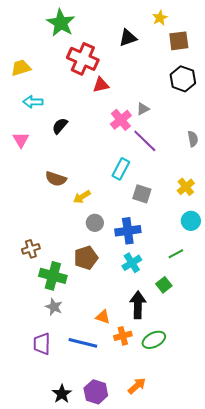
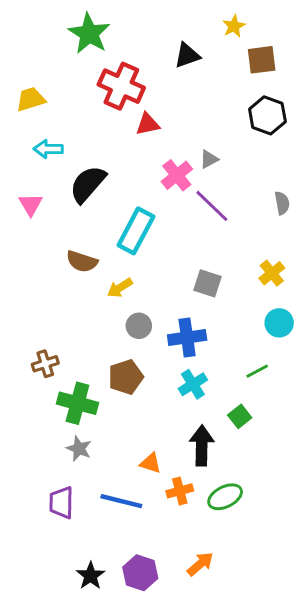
black semicircle: (60, 126) -> (88, 184), size x1.6
cyan rectangle: (121, 169) -> (136, 231), moved, size x1.4

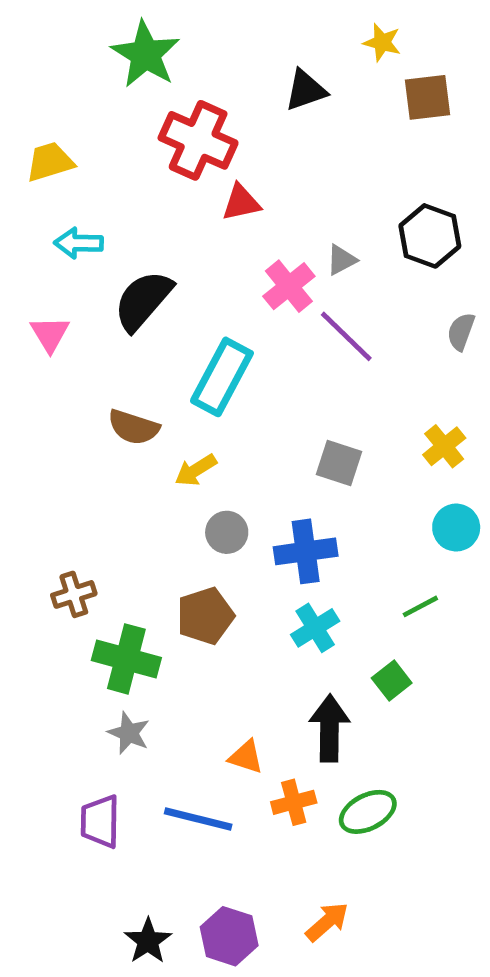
yellow star: (234, 26) -> (382, 42), turned -30
black hexagon: (267, 115) -> (430, 236), moved
gray semicircle: (282, 203) -> (461, 332), turned -150

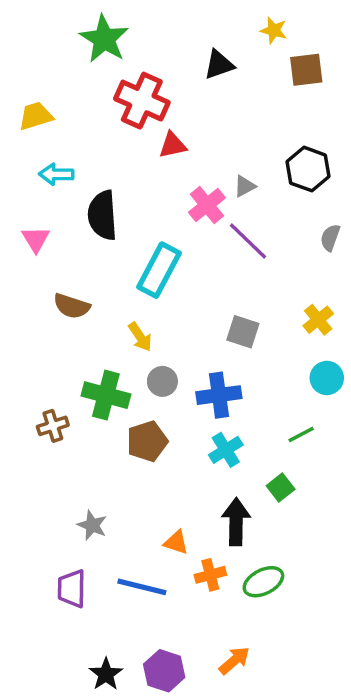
black semicircle: (143, 300) -> (102, 215), turned -45
brown semicircle: (134, 427) -> (72, 306), moved
yellow arrow: (196, 470) -> (140, 337), turned -92
green cross: (126, 659) -> (106, 395), moved

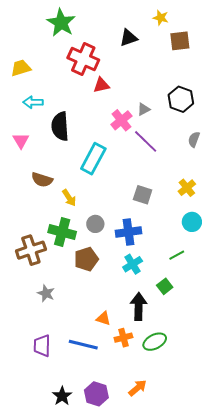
yellow arrow: (140, 337) -> (69, 198), moved
brown cross: (53, 426) -> (31, 250), size x1.6
gray star: (92, 525) -> (46, 293), moved

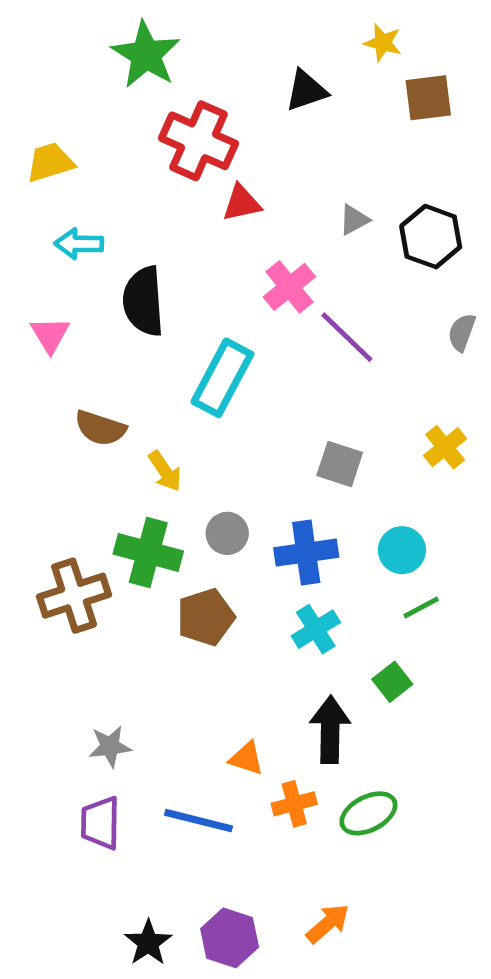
gray triangle: (144, 109) -> (354, 220), moved
cyan circle: (192, 222) -> (402, 550), moved
gray star: (46, 293) -> (110, 746), moved, turned -30

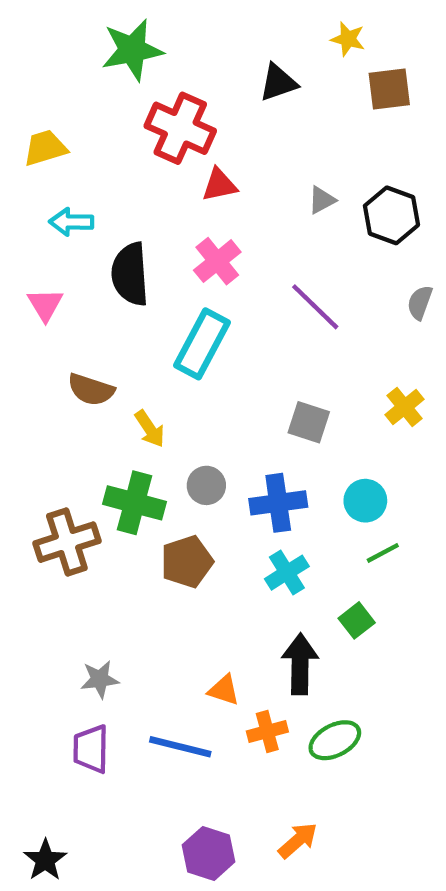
green star: (146, 55) -> (132, 50), turned 30
pink cross: (289, 287) -> (217, 261), moved
black star: (148, 943) -> (45, 860), moved

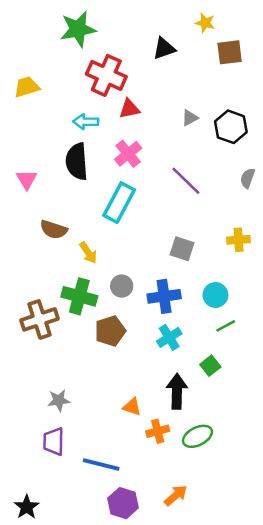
cyan arrow: (71, 222) -> (86, 122), moved
yellow cross: (405, 407) -> (239, 240), turned 35
blue line: (180, 747) -> (101, 465), moved

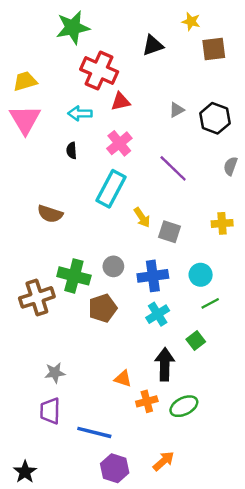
black semicircle: (77, 161) -> (72, 151), size x0.5
pink triangle: (27, 179) -> (25, 119), moved, size x1.6
yellow arrow: (88, 253) -> (142, 217), moved

